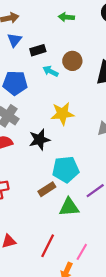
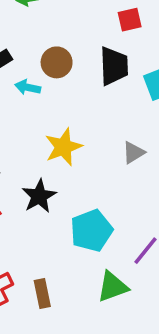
brown rectangle: (47, 189) -> (42, 294), moved, turned -54

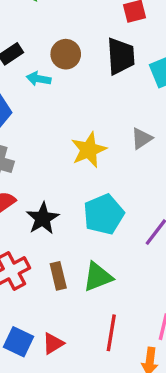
yellow star: (63, 147) -> (89, 150), moved
black star: (39, 196) -> (43, 218), moved
green triangle: (113, 287) -> (98, 277), moved

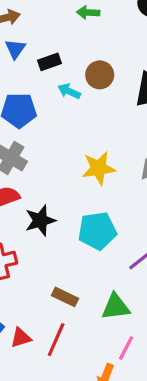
brown rectangle: (58, 276) -> (65, 297), moved, turned -65
green triangle: (98, 277) -> (116, 307), moved
red line: (111, 333) -> (56, 340), moved

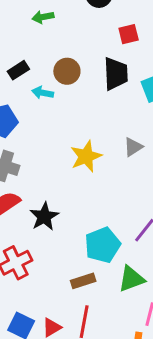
cyan pentagon: (97, 231) -> (103, 245), moved
brown rectangle: (65, 297) -> (83, 281), turned -30

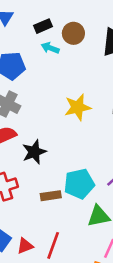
black rectangle: (18, 70) -> (43, 26), moved
brown rectangle: (83, 281) -> (51, 196), moved

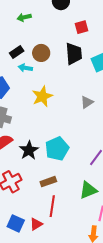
yellow star: (78, 107) -> (42, 96), moved
cyan pentagon: (79, 184) -> (57, 149), moved
red line: (53, 245) -> (52, 206), moved

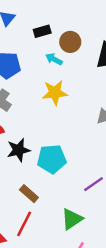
cyan arrow: (25, 68) -> (54, 59), moved
brown rectangle: (48, 182) -> (29, 194), turned 42
green triangle: (88, 190) -> (72, 219), turned -30

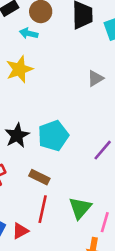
yellow star: (55, 93) -> (19, 69), moved
green triangle: (72, 219) -> (80, 208), moved

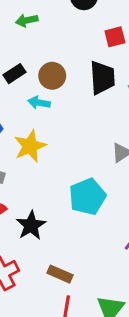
cyan pentagon: (53, 136) -> (87, 197), moved

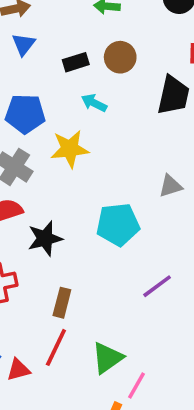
brown circle: (52, 76) -> (120, 57), moved
brown rectangle: (60, 274) -> (62, 303), turned 65

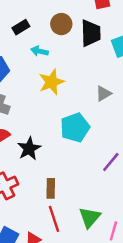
brown circle: (120, 57) -> (61, 24), moved
yellow star: (70, 149) -> (52, 82), moved
red line: (56, 347) -> (54, 219), turned -30

